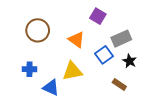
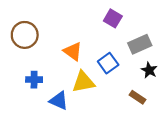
brown circle: (38, 30) -> (25, 35), moved
orange triangle: (76, 40) -> (73, 51), moved
blue square: (104, 55) -> (108, 63), moved

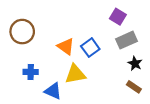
purple square: (113, 18) -> (118, 17), moved
blue square: (108, 63) -> (90, 48), moved
brown rectangle: (137, 97) -> (134, 87), moved

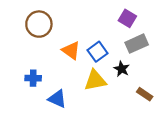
brown circle: (22, 32) -> (39, 24), moved
black star: (135, 63) -> (122, 69), moved
yellow triangle: (75, 74) -> (95, 80), moved

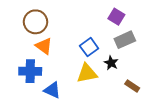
orange triangle: (71, 51) -> (44, 46), moved
blue cross: (33, 78) -> (30, 71), size x1.5

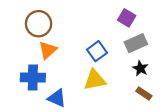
orange triangle: (44, 46) -> (48, 50), turned 42
black star: (111, 63) -> (140, 68), moved

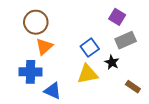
black star: (140, 68) -> (112, 62), moved

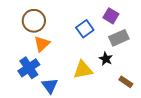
blue square: (90, 48) -> (85, 29), moved
blue cross: (31, 72) -> (29, 68), turned -35
blue triangle: (53, 91) -> (50, 86), turned 30

